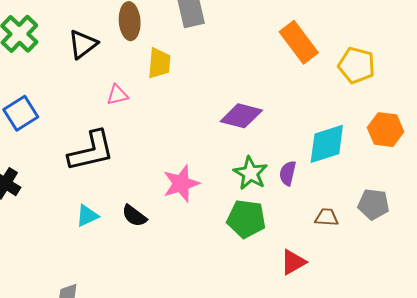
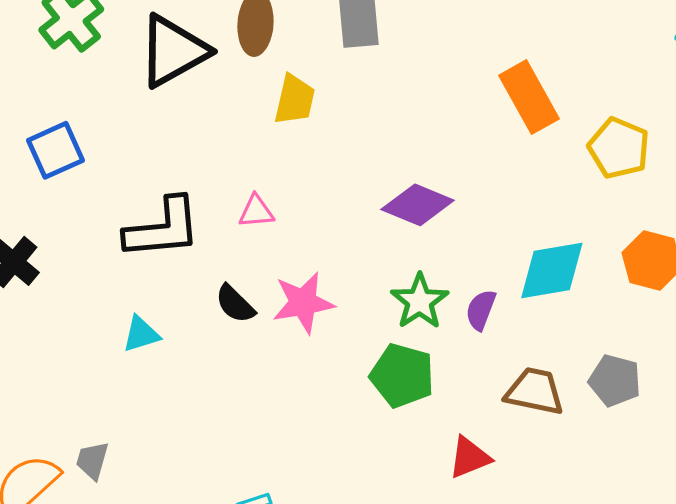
black triangle: (83, 44) -> (173, 51), size x1.5
pink triangle: (117, 95) -> (256, 211), moved
black semicircle: (134, 216) -> (235, 304), moved
brown trapezoid: (327, 217) -> (535, 391), size x1.5

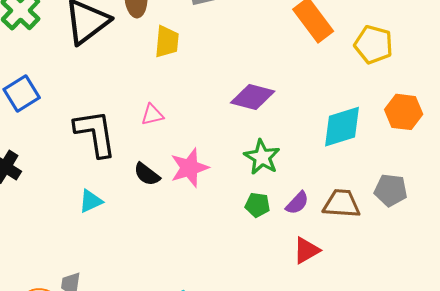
black L-shape: (163, 228) -> (95, 133), turned -86
purple semicircle: (481, 310) -> (297, 203), moved, turned -150
green pentagon: (402, 376) -> (257, 205), size x0.6

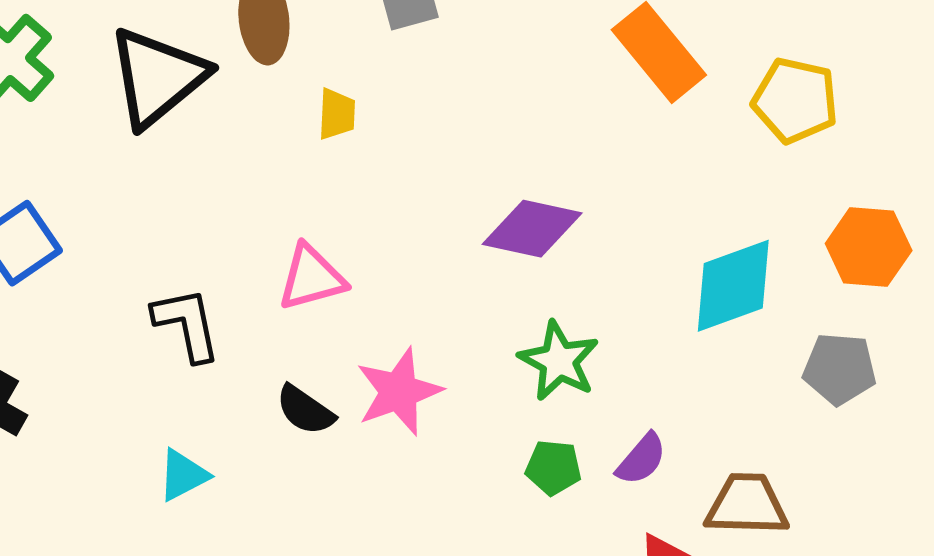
yellow trapezoid: (167, 42) -> (337, 114), size x0.7
pink triangle: (152, 115) -> (311, 278), size x1.4
black L-shape: (95, 133) -> (187, 324), size x0.7
gray pentagon: (391, 190) -> (840, 369), moved
brown trapezoid: (342, 204) -> (747, 505), moved

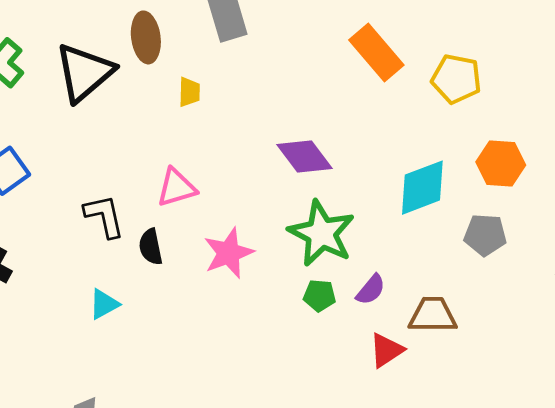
purple diamond: (532, 229) -> (305, 156), turned 42
green star: (559, 361) -> (321, 233), size x1.4
black semicircle: (305, 410) -> (151, 247), moved, turned 45

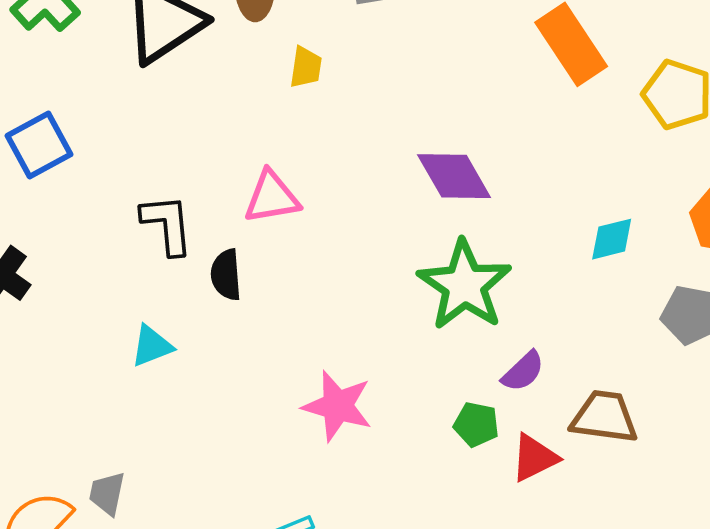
cyan diamond: (422, 188) -> (612, 239), size x0.6
pink star: (229, 253) -> (338, 406), moved, turned 30
green pentagon: (320, 295) -> (476, 424), moved

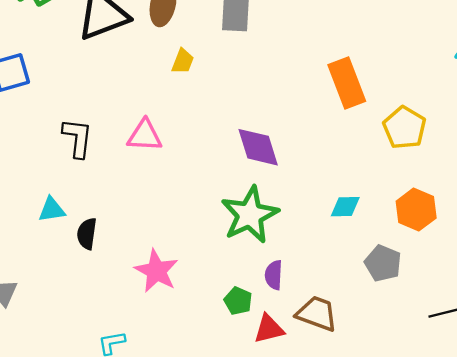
black semicircle: (226, 275) -> (87, 234), moved
purple semicircle: (523, 371) -> (274, 275), turned 124

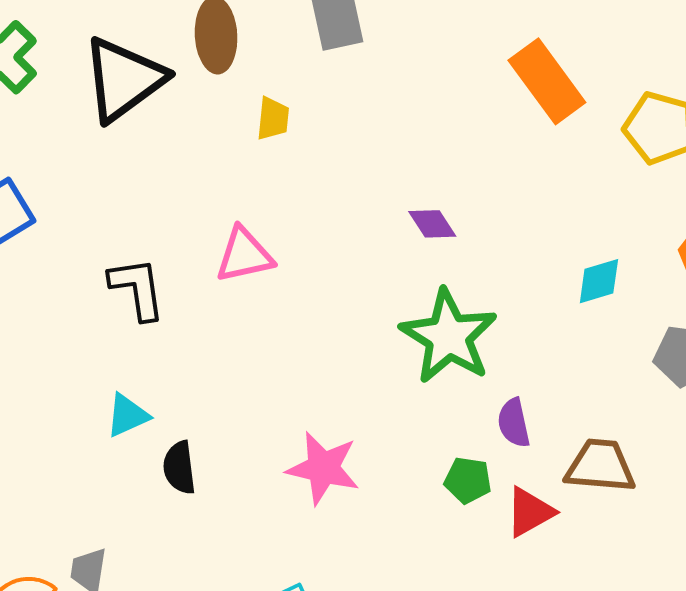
purple diamond: (258, 147) -> (432, 224), size x0.6
black semicircle: (87, 234) -> (179, 468), moved

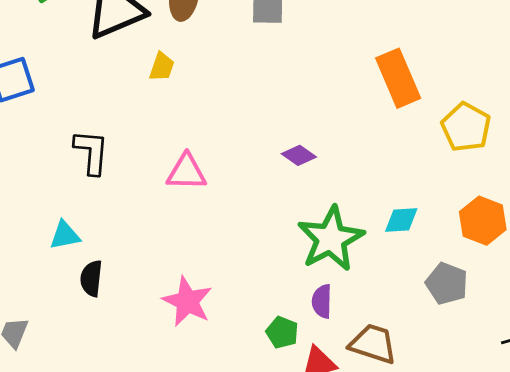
yellow trapezoid: (273, 119) -> (162, 67), moved
purple diamond: (432, 224) -> (299, 155), turned -36
pink triangle: (244, 255) -> (186, 172), moved
green star: (449, 336) -> (331, 239), moved

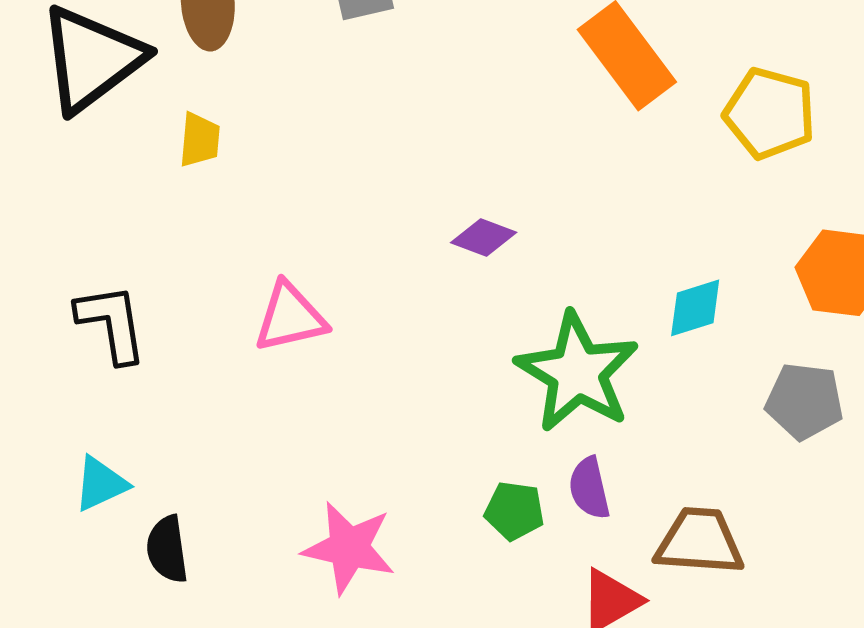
green pentagon: (282, 332) -> (514, 511), moved

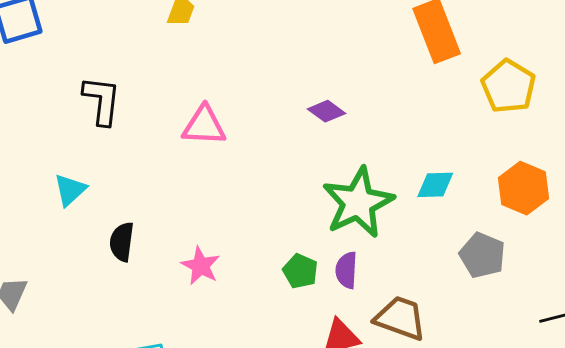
cyan triangle: (101, 484) -> (70, 190), turned -33
pink star: (349, 548) -> (201, 266), size x0.7
black semicircle: (167, 549) -> (122, 242), moved

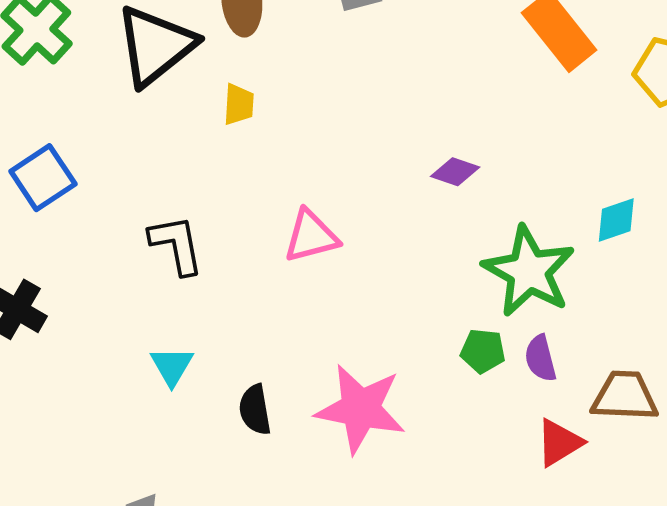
pink star: (201, 266) -> (360, 409), size x1.8
green pentagon: (300, 271) -> (483, 351), moved

